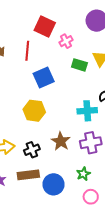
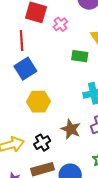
green rectangle: (79, 65) -> (80, 56), moved
blue square: (44, 78) -> (25, 69), moved

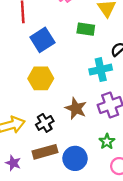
blue square: (25, 69) -> (42, 40), moved

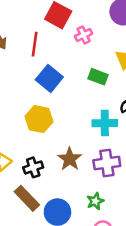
blue square: (42, 40) -> (49, 78), turned -30
brown rectangle: (45, 152) -> (27, 198), turned 50

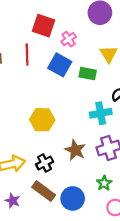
blue square: (49, 78) -> (60, 65), moved

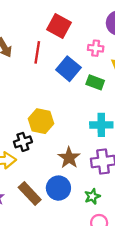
pink cross: (69, 39) -> (96, 48), moved, turned 32
black cross: (45, 163) -> (23, 142), moved
blue circle: (73, 198) -> (58, 188), moved

